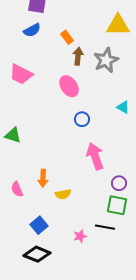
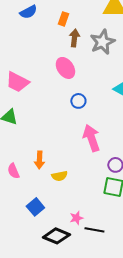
orange rectangle: (67, 37) -> (63, 19), turned 56
pink trapezoid: (21, 74) -> (17, 82), moved
black line: (105, 227) -> (94, 230), moved
black diamond: (37, 254) -> (56, 236), moved

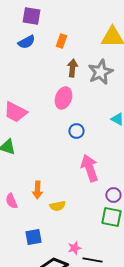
orange rectangle: (63, 19) -> (61, 41), moved
pink ellipse: (65, 68) -> (63, 98), turned 55
blue square: (35, 207) -> (33, 237), turned 30

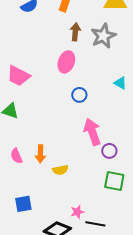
purple circle: (113, 195) -> (109, 151), moved
pink semicircle: (11, 201) -> (16, 156), moved
blue square: (33, 237) -> (23, 204), moved

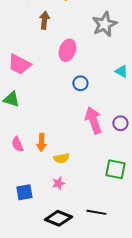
brown arrow: (75, 32) -> (44, 20), moved
purple circle: (109, 151) -> (120, 123), moved
pink star: (77, 212) -> (58, 183), moved

